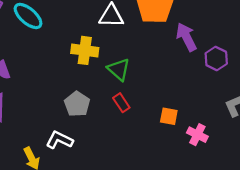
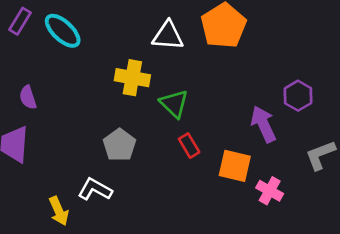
purple arrow: (186, 37) -> (263, 124), moved
red rectangle: (121, 103) -> (189, 146), moved
orange square: (169, 116) -> (235, 166), size x1.4

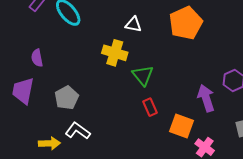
white triangle: (168, 36) -> (133, 24), moved, size x0.7
gray pentagon: (119, 145) -> (67, 98), moved
yellow arrow: (59, 211) -> (49, 143), turned -75

